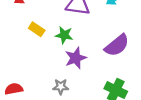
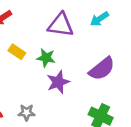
gray star: (61, 87) -> (27, 112), moved

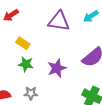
green star: (46, 58) -> (26, 64), moved

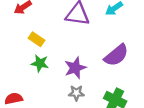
gray star: (31, 93) -> (76, 93), moved

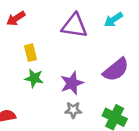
yellow rectangle: (36, 39) -> (30, 53), turned 42

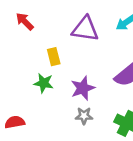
red arrow: (16, 18) -> (25, 21), turned 78
yellow rectangle: (30, 53) -> (54, 57), moved

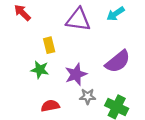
gray star: (84, 116) -> (88, 96), moved
red semicircle: (15, 122) -> (50, 106), moved

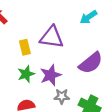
purple triangle: (78, 20) -> (52, 37), moved
green star: (40, 70) -> (26, 74), moved, turned -30

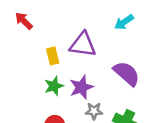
purple semicircle: (91, 63) -> (127, 73), turned -100

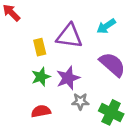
cyan arrow: (124, 22) -> (106, 26), moved

